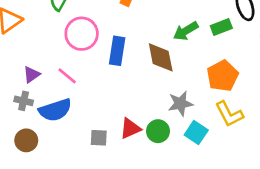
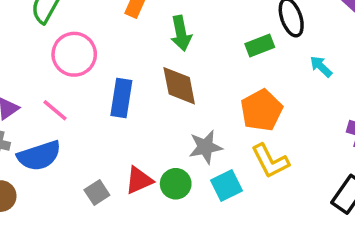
green arrow: (186, 31) -> (181, 33), moved, turned -70
blue rectangle: (117, 51) -> (121, 98), moved
cyan square: (196, 132) -> (226, 186), turned 30
gray square: (99, 138) -> (97, 193), turned -36

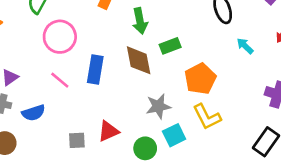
green rectangle: (260, 45) -> (170, 46), moved
pink line: (55, 110) -> (60, 80), moved
blue semicircle: (39, 156) -> (34, 113), size x0.7
green circle: (176, 184) -> (145, 148), moved
gray square: (97, 193) -> (77, 140), turned 30

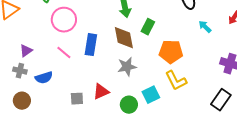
green rectangle: (170, 46) -> (148, 27), turned -42
orange pentagon: (200, 79) -> (171, 52), turned 30
gray star: (158, 106) -> (127, 67), moved

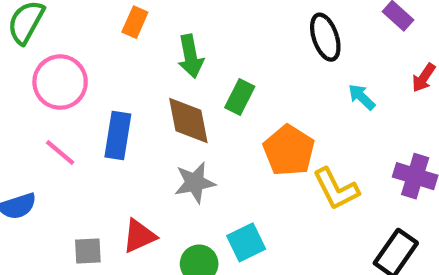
orange pentagon: (171, 52) -> (289, 150), turned 30
yellow L-shape: (176, 81) -> (336, 189), moved

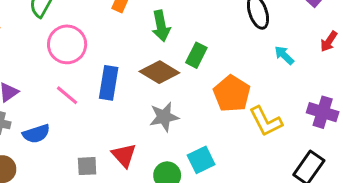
brown diamond: (188, 121) -> (159, 72), turned -48
red triangle: (139, 236) -> (124, 155), turned -48

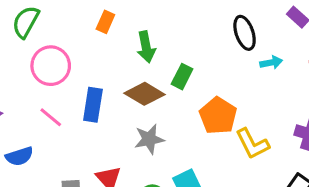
cyan arrow: (284, 55) -> (271, 63), moved, turned 125

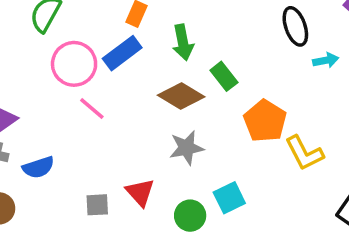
green rectangle: (182, 77) -> (224, 76), turned -65
blue rectangle: (93, 105) -> (122, 53), moved, turned 44
pink line: (51, 117) -> (92, 108), moved

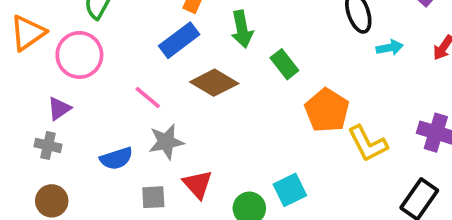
pink circle: (74, 64) -> (79, 55), moved
brown diamond: (181, 96) -> (214, 83), moved
gray star: (186, 148) -> (166, 142), moved
blue semicircle: (38, 167) -> (116, 158), moved

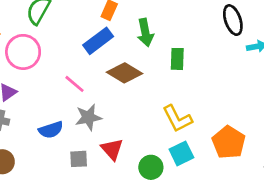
green rectangle: (284, 64) -> (177, 59), turned 40
orange pentagon: (327, 110) -> (229, 142), moved
yellow L-shape: (368, 144) -> (177, 119), moved

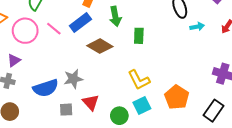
pink line: (74, 84) -> (54, 29), moved
blue semicircle: (51, 130) -> (46, 88), size x1.4

